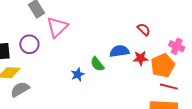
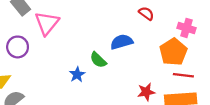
red star: (141, 58) -> (146, 92), moved

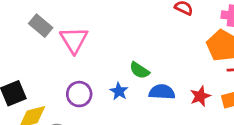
blue semicircle: (122, 42) -> (162, 92), moved, turned 30
purple circle: (18, 47) -> (79, 94), moved

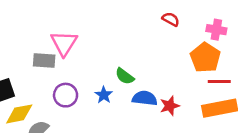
gray rectangle: (41, 26) -> (44, 60), moved, turned -40
red star: (200, 96) -> (170, 106), moved

